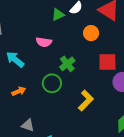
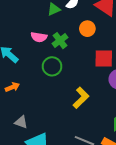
green cross: (67, 64) -> (60, 41), moved
green circle: (52, 83) -> (52, 66), moved

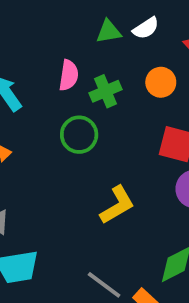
pink semicircle: (39, 37) -> (69, 75), turned -105

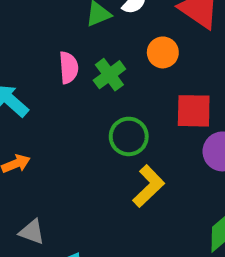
green circle: (79, 135) -> (129, 136), moved

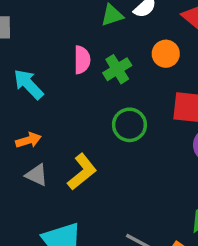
yellow L-shape: (149, 186) -> (82, 172), moved
gray triangle: (32, 232) -> (37, 175), moved

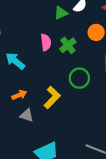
yellow L-shape: (82, 172) -> (52, 97), moved

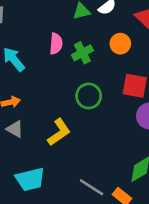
yellow L-shape: (52, 97) -> (59, 132), moved

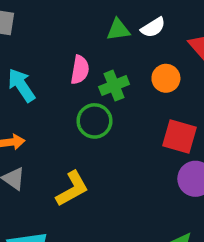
green circle: (89, 96) -> (94, 121), moved

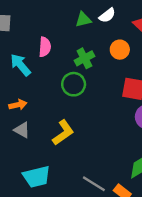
pink semicircle: (80, 70) -> (45, 47), moved

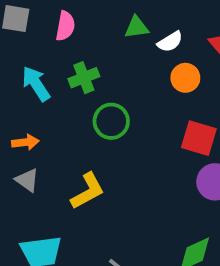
white semicircle: (107, 15) -> (170, 42), moved
pink semicircle: (45, 47) -> (65, 26), moved
green cross: (84, 58) -> (84, 78), moved

